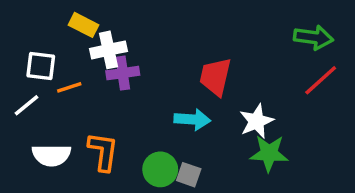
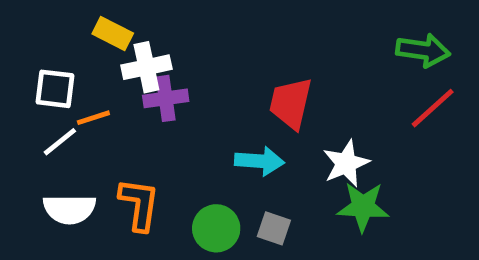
white line: (26, 105) -> (60, 142), moved
gray square: (189, 175) -> (274, 228), moved

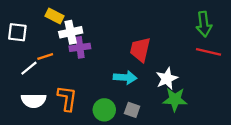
green arrow: (423, 50) -> (204, 24), turned 75
white square: (55, 89) -> (17, 32), moved
red line: (433, 108) -> (209, 52), turned 55

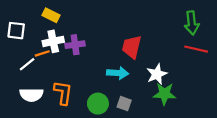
white cross: (71, 32) -> (53, 41), moved

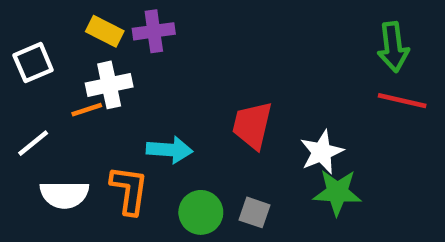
white square: (16, 31) -> (33, 63), turned -30
purple cross: (75, 45) -> (154, 31), moved
red trapezoid: (132, 47) -> (252, 125), moved
white line: (27, 64) -> (33, 143), moved
cyan arrow: (118, 73) -> (169, 150), moved

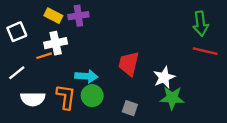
green circle: (201, 212) -> (92, 96), moved

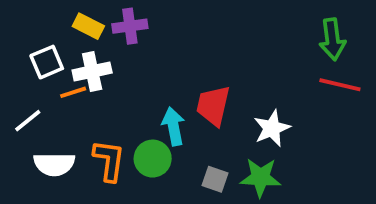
white square: (17, 32) -> (47, 62), moved
cyan arrow: (86, 76) -> (173, 126), moved, turned -105
green star: (172, 98) -> (260, 177), moved

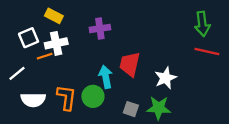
purple cross: (130, 26) -> (100, 29), moved

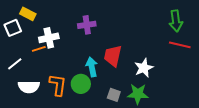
yellow rectangle: (54, 16) -> (28, 14), moved
white square: (29, 38) -> (13, 28), moved

